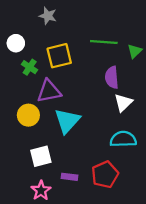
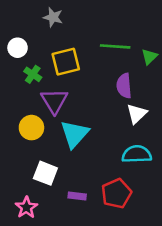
purple triangle: (49, 91) -> (54, 101), turned -50
white square: (41, 156) -> (45, 173), turned 35
pink star: (41, 191) -> (26, 207), moved

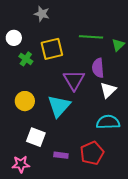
purple triangle: (54, 101) -> (74, 80), moved
pink star: (26, 207) -> (21, 164), turned 30

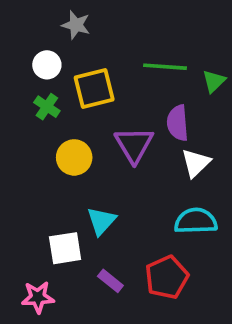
white circle: (14, 38) -> (47, 65), moved
yellow circle: (25, 101) -> (74, 157), moved
cyan triangle: (59, 106) -> (101, 221), moved, size x0.7
white square: (36, 137) -> (65, 248), turned -30
purple rectangle: (61, 155) -> (110, 281), turned 32

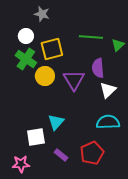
green cross: (47, 107) -> (26, 59), size x1.5
yellow circle: (74, 157) -> (45, 76), moved

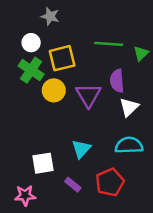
cyan triangle: (56, 122) -> (81, 149), moved

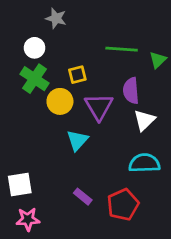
yellow square: (62, 58) -> (77, 75), moved, size x0.6
cyan triangle: (81, 149) -> (77, 140), moved
white square: (43, 163) -> (20, 184), moved
purple rectangle: (73, 185) -> (83, 197), moved

